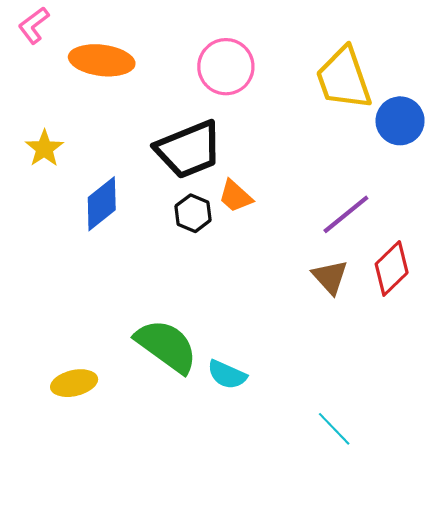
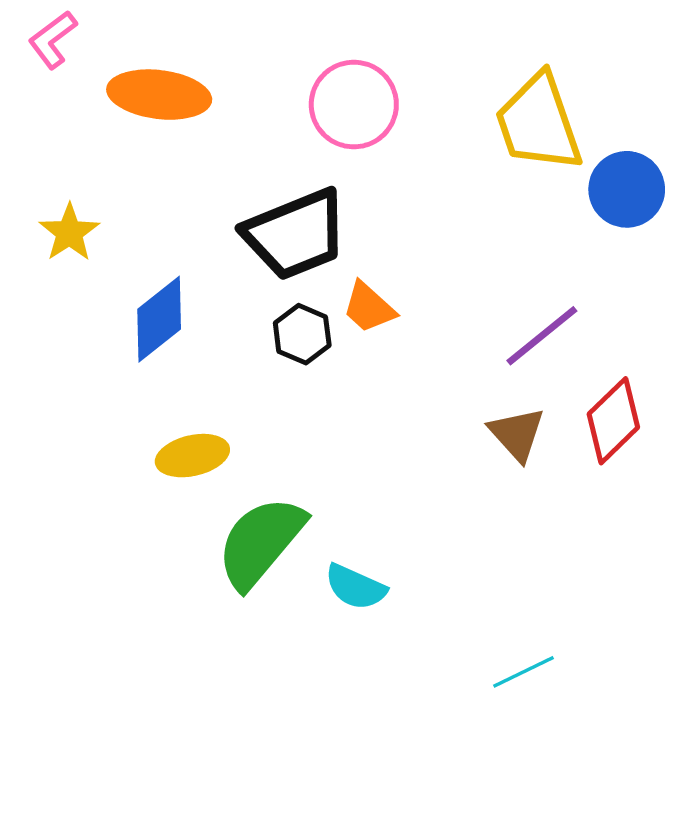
green semicircle: (166, 346) -> (261, 542), turned -86
yellow ellipse: (74, 383) -> (192, 456), moved
cyan line: (334, 429) -> (524, 672), turned -72

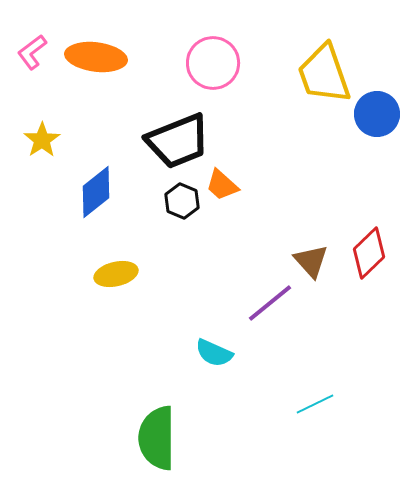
pink L-shape: (53, 40) -> (32, 52), moved
purple line: (542, 336) -> (270, 303), moved
green semicircle: (261, 542) -> (157, 438), moved, turned -40

